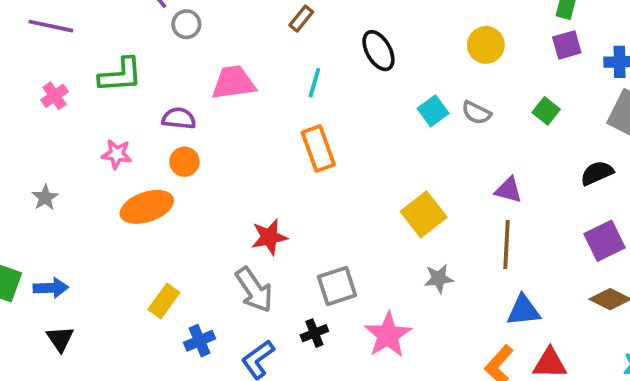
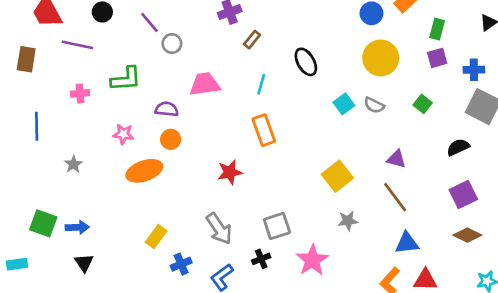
yellow circle: (486, 45) -> (381, 58), size x1.4
pink cross: (55, 96) -> (80, 93), turned 30
red star: (269, 237) -> (230, 172), moved
brown line: (507, 245) -> (395, 197), turned -40

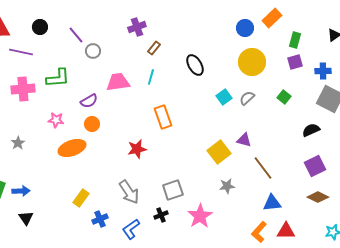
cyan line: (261, 84) -> (151, 77), moved
pink cross: (80, 93) -> (23, 89), size x1.6
gray semicircle: (374, 105) -> (247, 98), turned 112
purple semicircle: (167, 109) -> (89, 101), turned 144
purple triangle: (396, 159) -> (244, 140), moved

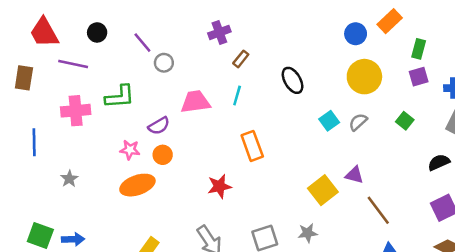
pink star: (56, 120) -> (130, 150), moved
gray star: (227, 186) -> (308, 233), moved

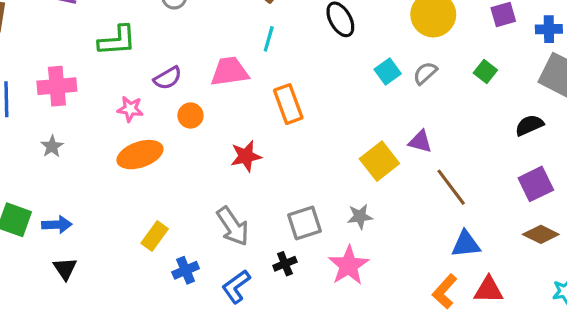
pink trapezoid: (195, 102) -> (230, 72), moved
pink cross: (76, 111) -> (57, 86), moved
orange circle: (163, 155) -> (190, 115), moved

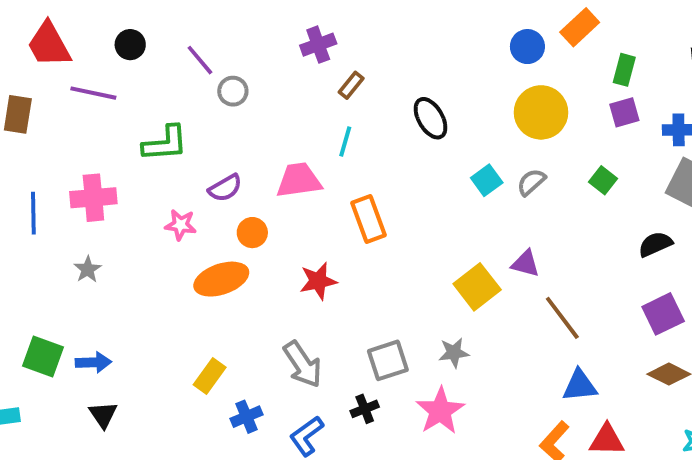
orange ellipse: (140, 155) -> (221, 279), moved

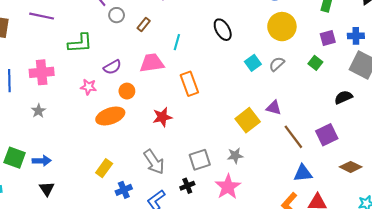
brown rectangle: (351, 85) -> (144, 24), moved
purple square: (624, 112) -> (328, 38), moved
purple square: (663, 314) -> (327, 135), moved

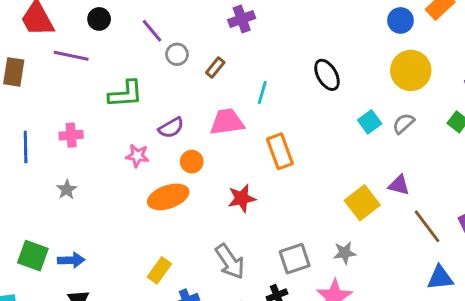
pink cross: (42, 72) -> (71, 135), size x0.7

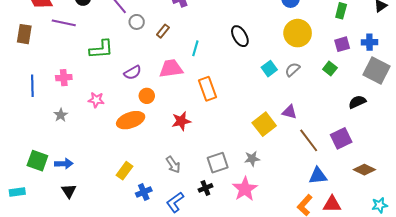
pink star: (137, 156) -> (96, 100), moved
gray arrow: (230, 262) -> (173, 165), size x0.7

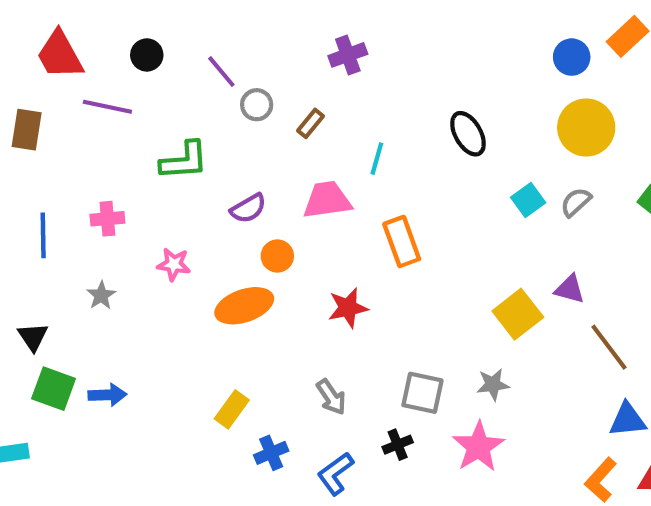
gray square: (218, 163) -> (422, 393), turned 30
black triangle: (69, 191) -> (33, 337), moved

